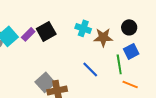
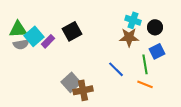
cyan cross: (83, 28) -> (133, 20), moved
purple rectangle: (28, 34) -> (48, 41), moved
orange line: (130, 84) -> (145, 84), moved

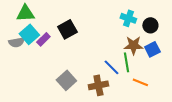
green triangle: (18, 29) -> (25, 13), moved
brown star: (129, 37) -> (133, 45), moved
green line: (145, 64) -> (126, 62), moved
brown cross: (83, 90) -> (98, 85), moved

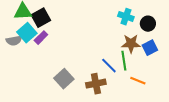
black square: (67, 29) -> (41, 18), moved

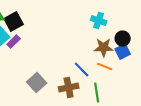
black circle: (148, 24) -> (123, 38), moved
green line: (124, 61) -> (97, 92), moved
orange line: (138, 81) -> (105, 66), moved

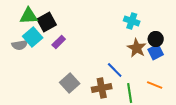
purple rectangle: (14, 42) -> (59, 42), moved
brown star: (104, 48) -> (137, 48), turned 30
orange line: (105, 66) -> (155, 85), moved

